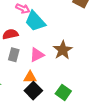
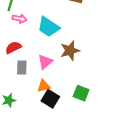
cyan trapezoid: (35, 21) -> (49, 27), moved
brown star: (63, 50) -> (70, 51), turned 30

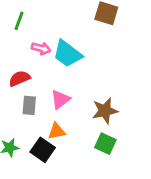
pink arrow: (19, 19) -> (41, 48), moved
brown star: (70, 51) -> (105, 111), moved
black square: (50, 99) -> (43, 150), moved

